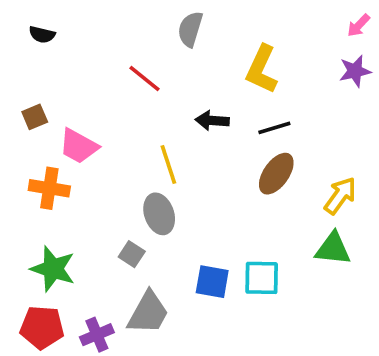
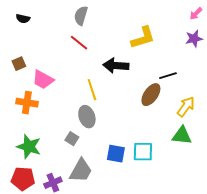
gray semicircle: (190, 29) -> (81, 16), moved
yellow L-shape: (262, 69) -> (143, 38), turned -132
black arrow: (212, 121) -> (116, 66), size x1.4
black line: (274, 128) -> (168, 76), moved

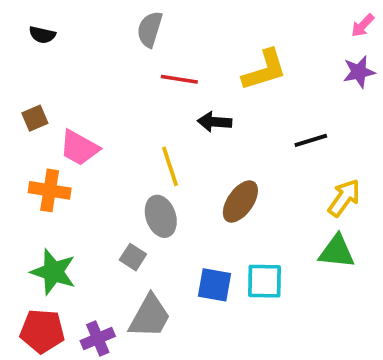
red line: (79, 43) -> (179, 79), moved, turned -30
black arrow: (116, 66) -> (214, 122), size x0.7
brown ellipse: (151, 95) -> (240, 202), moved

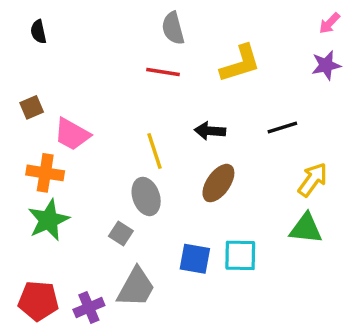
gray semicircle: (150, 29) -> (173, 28), moved, turned -32
black semicircle: (42, 35) -> (38, 32), turned 65
black arrow: (214, 122) -> (210, 131), moved
green star: (53, 272) -> (49, 220), moved, turned 30

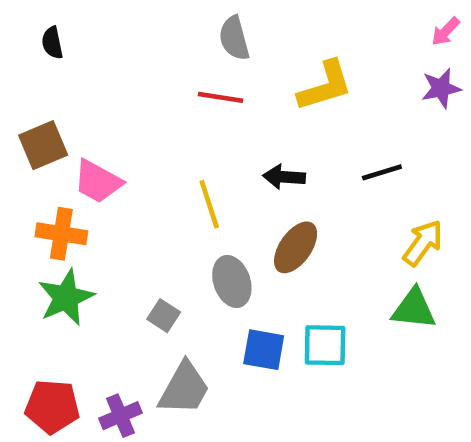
brown square: (32, 107) -> (43, 145), size x1.5
gray ellipse: (146, 196) -> (232, 281), moved

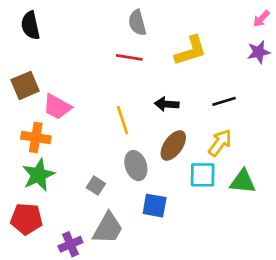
black semicircle: (52, 43) -> (30, 25), size x1.5
yellow arrow: (423, 243) -> (220, 143), moved
cyan square: (325, 345) -> (203, 175), moved
red pentagon: (52, 407) -> (26, 219), moved

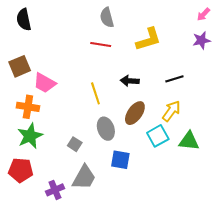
cyan square: (203, 175) -> (158, 136), turned -30

